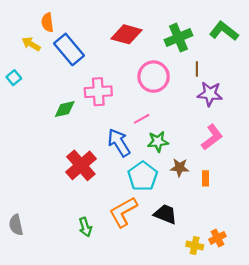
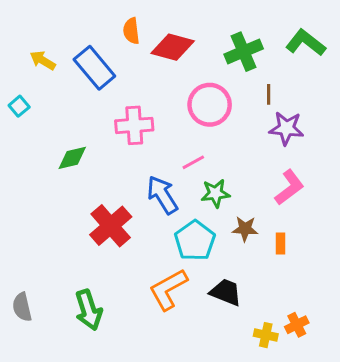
orange semicircle: (47, 22) -> (131, 31), moved
green diamond: (65, 109) -> (72, 158), moved
green arrow: (85, 227) -> (89, 310), moved, size x1.5

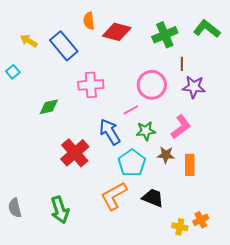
pink circle: (210, 105) -> (152, 85), moved
pink L-shape: (289, 187) -> (181, 127), moved
orange rectangle: (280, 244) -> (190, 165), size x1.5

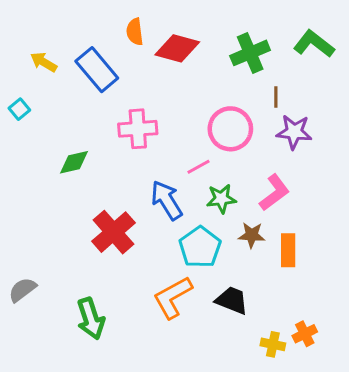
gray semicircle: (15, 208) -> (22, 290), moved, turned 66

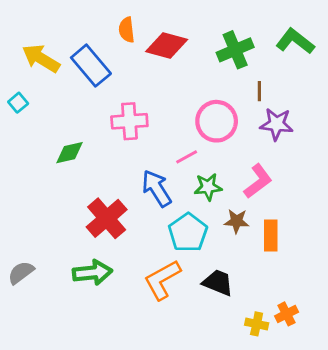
yellow arrow: (44, 62) -> (41, 58), size x1.5
green arrow: (91, 319) -> (92, 273), moved, turned -78

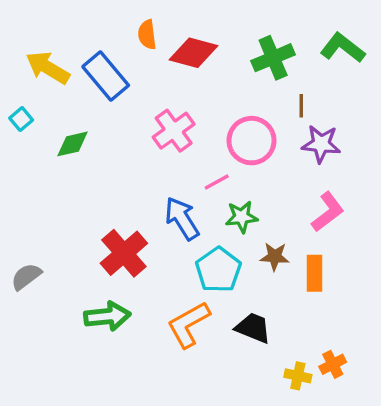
pink cross: (129, 121) -> (174, 131), moved, turned -32
green diamond: (69, 153) -> (73, 144), moved
pink L-shape: (258, 181) -> (328, 212), moved
gray semicircle: (21, 273) -> (26, 276), moved

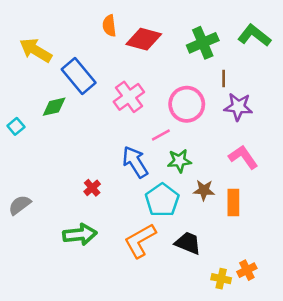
blue rectangle: (106, 76) -> (79, 76), moved
cyan square: (21, 119) -> (16, 126), moved
pink L-shape: (328, 212) -> (243, 157), turned -88
red cross: (124, 253) -> (92, 188), size x0.5

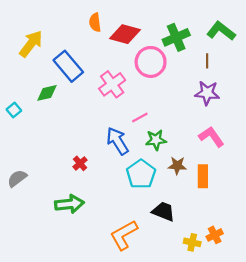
yellow arrow: (36, 50) -> (31, 44), turned 96
brown line: (224, 78) -> (207, 61), moved
pink circle: (187, 104) -> (151, 62), moved
orange L-shape: (140, 241) -> (124, 235), moved

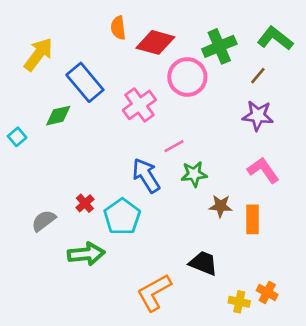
brown line: (207, 61) -> (258, 76), turned 40
red cross: (80, 163) -> (85, 203), moved
cyan pentagon: (141, 174) -> (122, 217), moved
gray semicircle: (17, 178) -> (44, 221), moved
orange cross: (215, 235) -> (267, 292), turned -35

